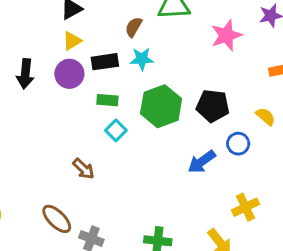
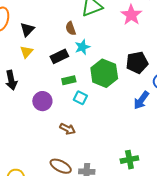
brown semicircle: (134, 27) -> (71, 28), turned -32
yellow triangle: (72, 41) -> (26, 52), moved
purple circle: (69, 74) -> (42, 101), moved

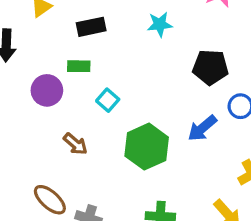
cyan star: (82, 47) -> (160, 24), moved
green hexagon: (104, 73) -> (147, 147), moved
green rectangle: (69, 80) -> (79, 66), moved

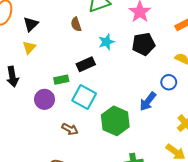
black rectangle: (91, 27) -> (86, 64), moved
black pentagon: (210, 67) -> (143, 44), moved
cyan square: (108, 100) -> (84, 97), size x1.6

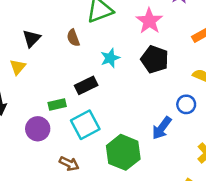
black triangle: (31, 24) -> (32, 38), moved
black pentagon: (143, 44) -> (155, 59), turned 30
cyan square: (84, 97) -> (85, 125), turned 35

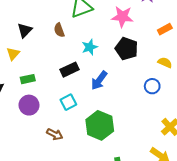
pink star: (149, 21) -> (122, 17), turned -30
green rectangle: (57, 105) -> (28, 79), moved
cyan square: (85, 125) -> (68, 102), size x0.7
blue arrow: (162, 128) -> (99, 80), moved

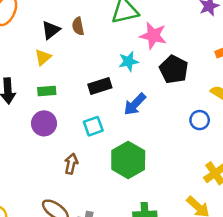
pink star: (122, 17) -> (153, 36), moved
brown semicircle: (59, 30) -> (78, 26), moved
yellow triangle: (13, 54) -> (43, 57), moved
brown arrow: (55, 134) -> (71, 164), turned -112

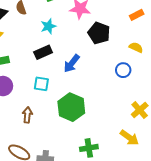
cyan star: (128, 61) -> (48, 26), moved
cyan square: (93, 126) -> (41, 84), turned 35

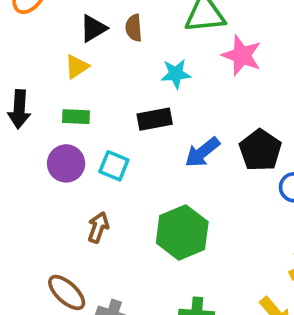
black pentagon: (99, 33) -> (260, 150), moved
cyan square: (41, 84) -> (114, 166), moved

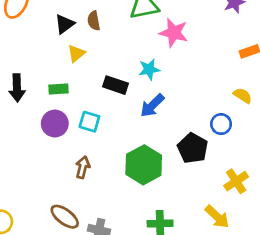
yellow triangle: (77, 67) -> (76, 53), moved
cyan star: (176, 74) -> (149, 69), moved
black rectangle: (155, 119) -> (115, 85), turned 35
black pentagon: (260, 150) -> (193, 148), moved

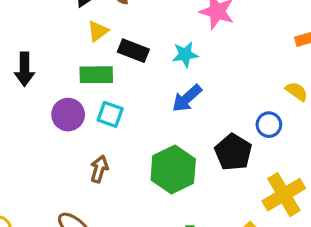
black rectangle: (115, 85) -> (133, 51), moved
green rectangle: (59, 89) -> (96, 75), moved, size x1.4
yellow cross: (236, 181) -> (284, 195), size x1.4

